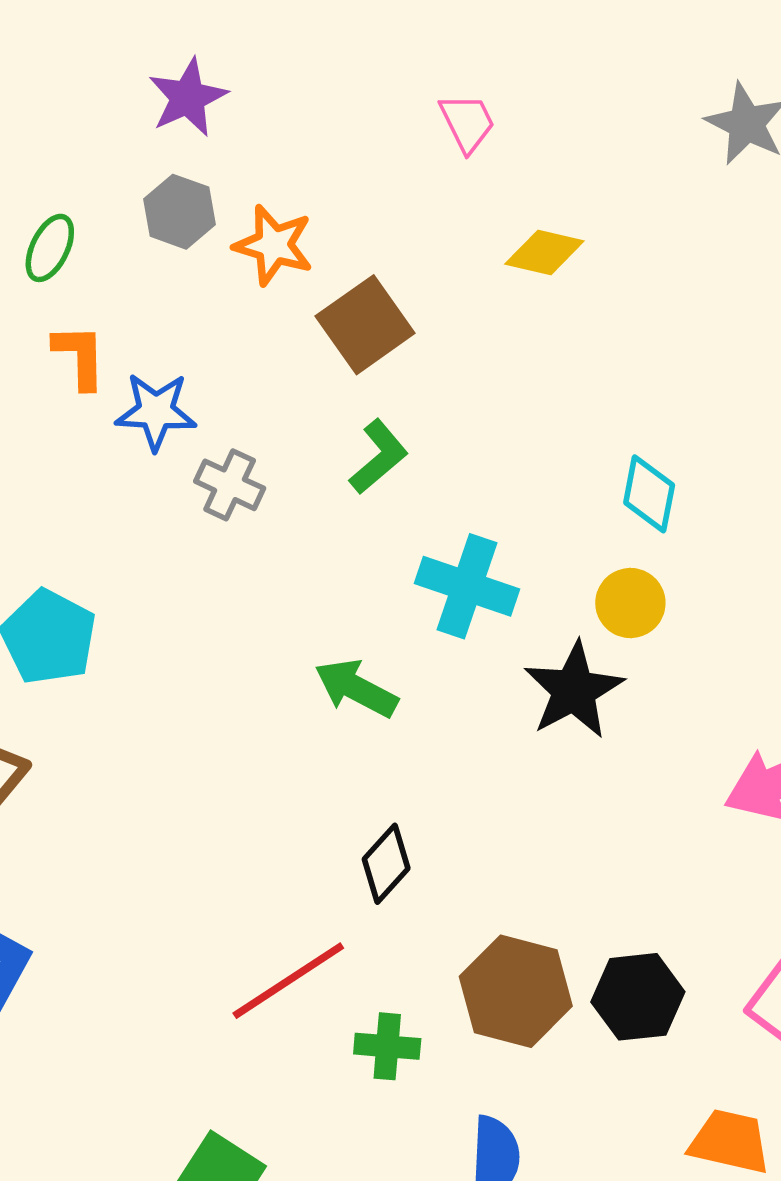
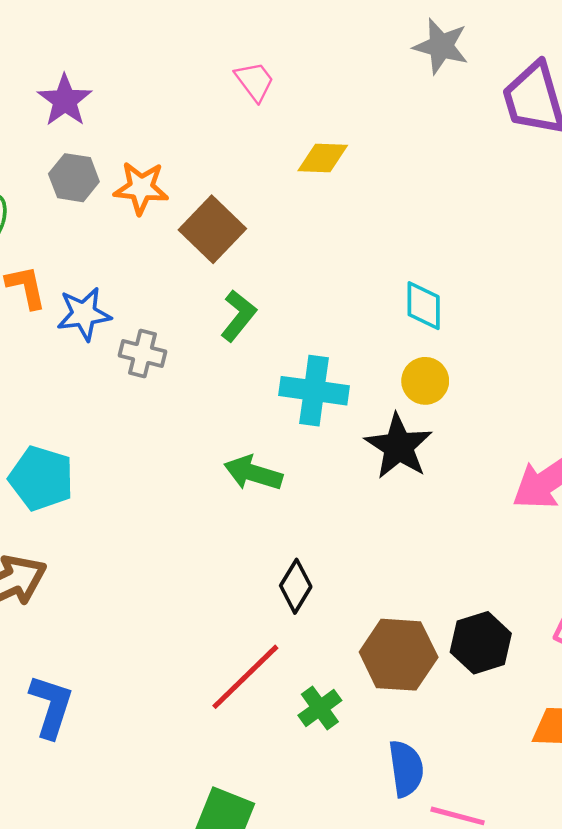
green cross: (387, 1046) -> (320, 708), turned -30

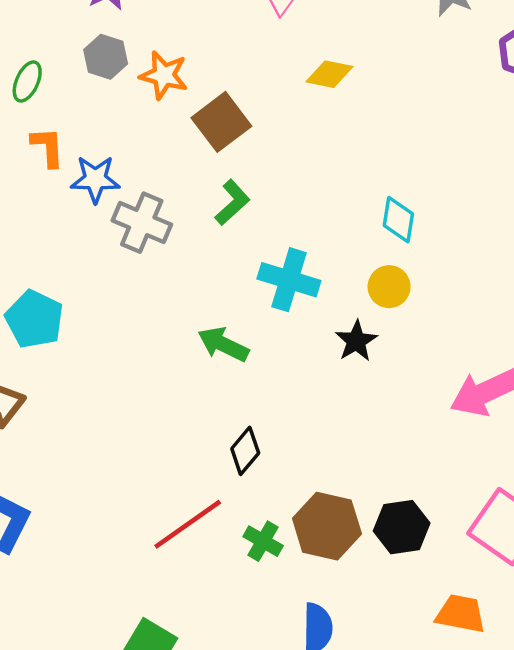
gray cross: (143, 353) -> (142, 223), size x1.4
black star: (399, 446) -> (356, 341), size x0.7
green cross: (320, 708) -> (263, 541), moved, turned -33

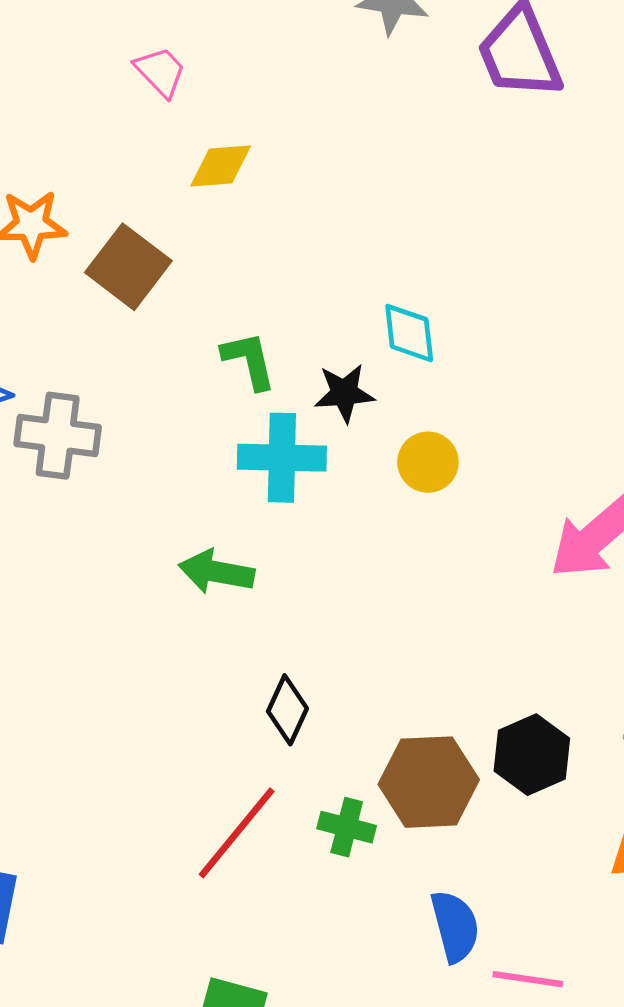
yellow diamond: (329, 74) -> (221, 166), moved
green L-shape: (232, 202) -> (249, 360), moved, turned -45
yellow circle: (389, 287) -> (428, 462), moved
black star: (356, 341) -> (344, 393), moved, turned -30

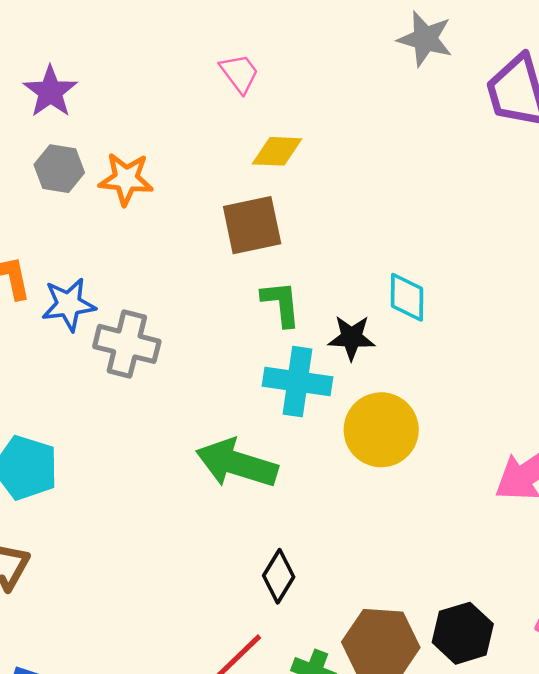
brown square: (128, 267) -> (252, 225), moved, turned 34
yellow circle: (428, 462) -> (381, 430), moved, size x1.6
green arrow: (216, 572) -> (237, 463), size x1.4

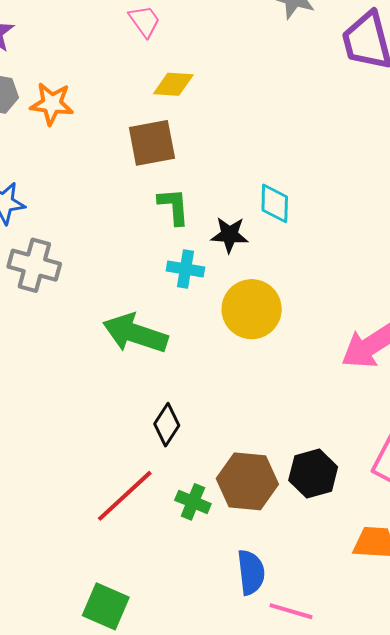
gray cross: (127, 344) -> (34, 265), moved
cyan cross: (297, 382) -> (185, 269), size x0.7

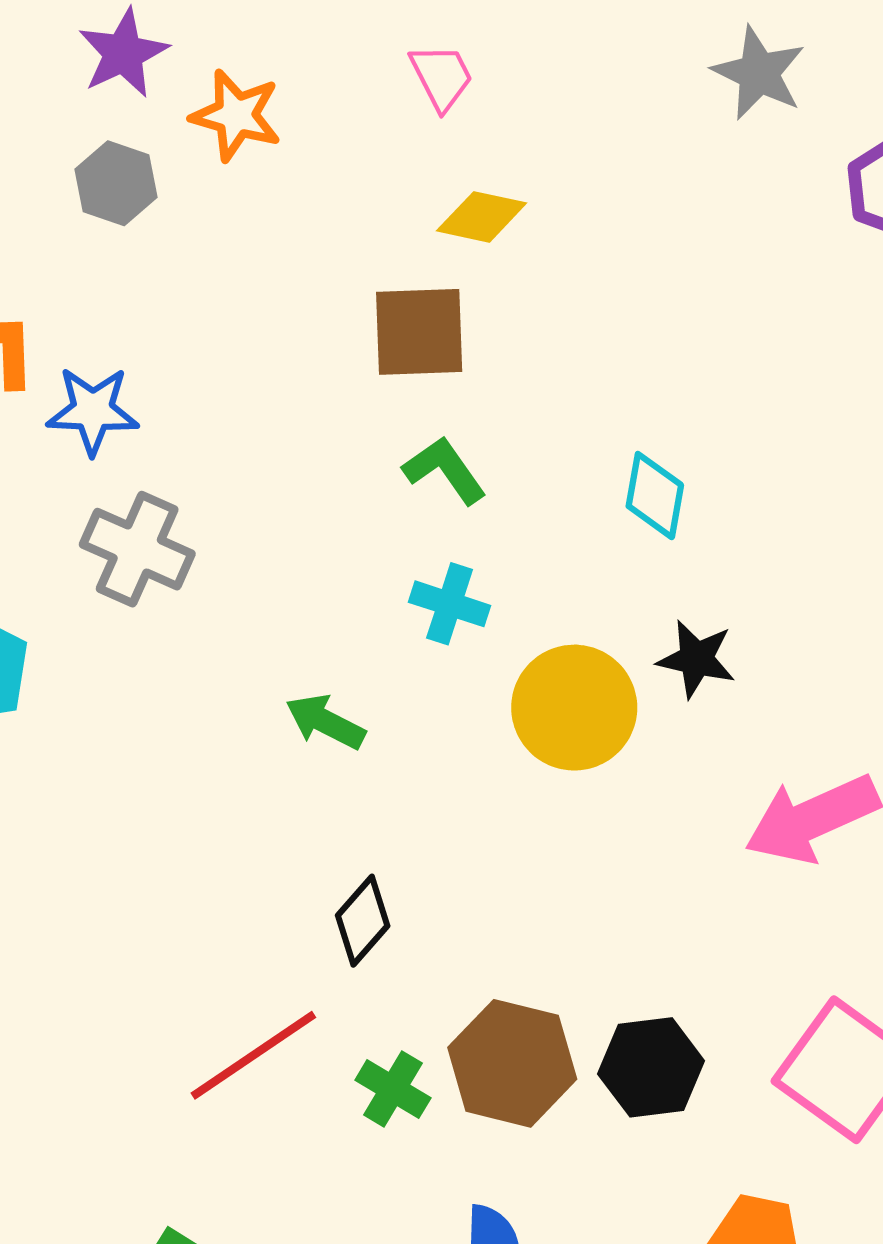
orange star: (52, 104) -> (236, 115), moved
green L-shape: (174, 206) -> (445, 470), turned -39
black star: (229, 235) -> (696, 659), moved
green arrow: (135, 333) -> (325, 722), size x0.6

